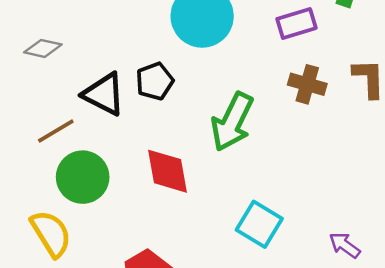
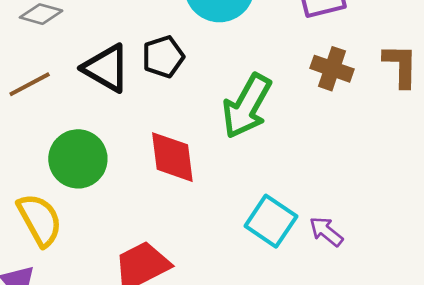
brown line: (56, 131) -> (30, 84), moved
purple arrow: (345, 245) -> (326, 231), moved

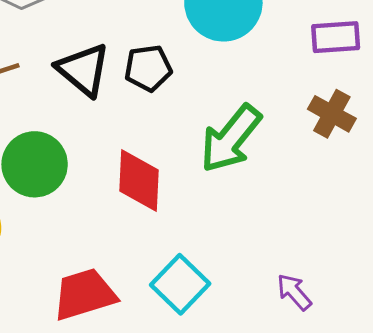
cyan square: (271, 221) -> (180, 284), moved

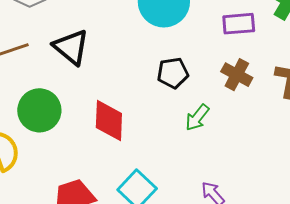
black pentagon: (148, 68) -> (173, 73), moved
green arrow: (231, 139) -> (197, 117), moved, size x0.6

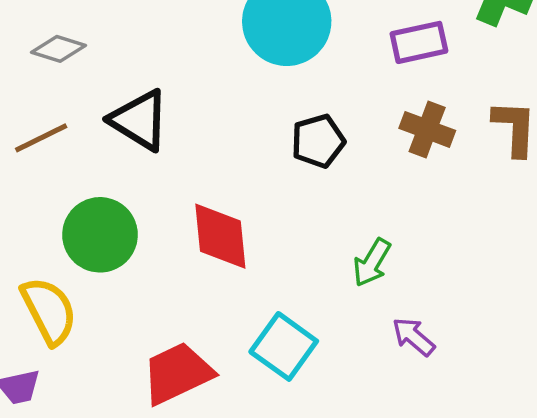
green arrow: (197, 117) -> (372, 262), moved

